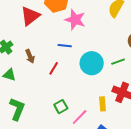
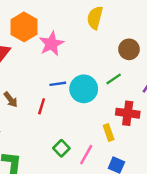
pink star: (75, 20) -> (51, 44), turned -30
blue line: (65, 46) -> (58, 84), moved

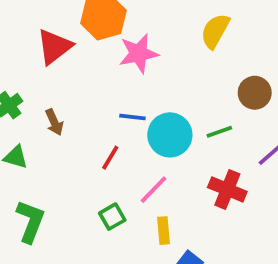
red line: (42, 106) -> (110, 158), moved
yellow rectangle: (109, 132) -> (163, 231), moved
pink line: (86, 155) -> (154, 190), moved

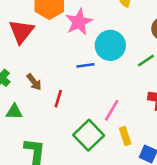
cyan circle: (170, 135) -> (110, 45), moved
red line: (110, 158) -> (58, 99), moved
green square: (112, 217) -> (89, 135), size x1.6

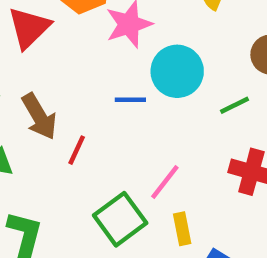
brown arrow: (34, 82) -> (39, 116), size x1.5

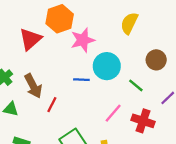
green line: (234, 105) -> (136, 85), turned 63
pink line: (165, 182) -> (113, 113), moved

